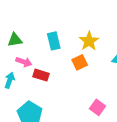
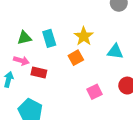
green triangle: (15, 40) -> (24, 38), moved
pink square: (98, 107) -> (95, 92), moved, turned 32

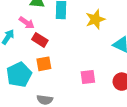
orange square: (76, 58) -> (44, 64), moved

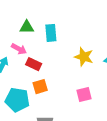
yellow star: (95, 19) -> (84, 57), moved, turned -30
cyan pentagon: (19, 75) -> (17, 100), turned -30

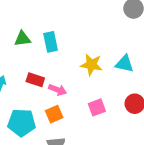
pink arrow: (19, 49) -> (58, 90), moved
orange square: (40, 87) -> (54, 114), moved

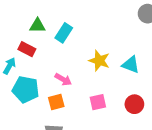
cyan rectangle: (51, 42) -> (64, 33), turned 36
red rectangle: (35, 80) -> (27, 49), moved
cyan pentagon: (22, 123) -> (26, 89), moved

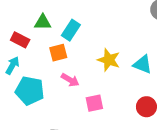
red rectangle: (27, 49) -> (20, 40), moved
orange square: (56, 102) -> (58, 53), moved
pink square: (98, 102) -> (94, 103), moved

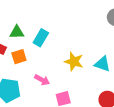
orange square: (58, 53) -> (19, 57), moved

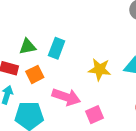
pink arrow: (42, 80) -> (66, 97), size x1.5

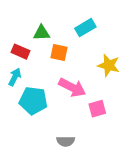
cyan rectangle: (57, 48) -> (85, 28), moved, turned 30
orange square: (35, 74) -> (59, 53), moved, turned 30

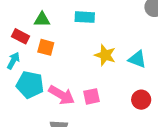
cyan rectangle: (85, 28) -> (85, 17), turned 30
orange square: (59, 53) -> (46, 47), moved
pink arrow: (72, 87) -> (62, 95), moved

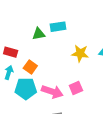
green triangle: (42, 19) -> (39, 34), moved
orange square: (46, 47) -> (30, 67), moved, turned 32

